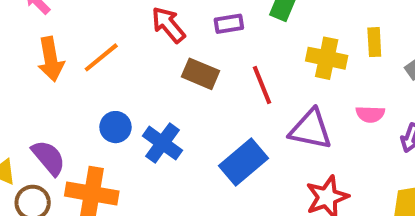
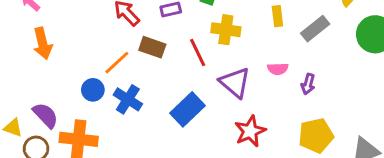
orange line: (101, 57) -> (117, 63), moved
yellow cross: (327, 58) -> (226, 30), moved
purple triangle: (311, 129) -> (235, 83), turned 32

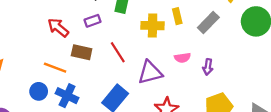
yellow cross: (226, 30) -> (153, 26), moved
orange line: (117, 63) -> (55, 68), turned 70
purple triangle: (235, 83) -> (150, 72), turned -48

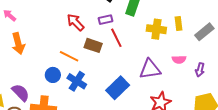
red line: (118, 52) -> (116, 38), moved

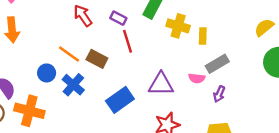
purple rectangle: (106, 20) -> (118, 18), turned 32
yellow cross: (156, 29) -> (178, 26), moved
gray rectangle: (204, 32) -> (217, 64), moved
brown rectangle: (93, 45) -> (97, 59), moved

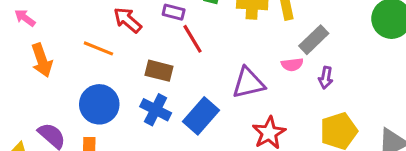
orange line: (69, 54) -> (98, 48), moved
blue circle: (47, 73) -> (99, 104), size x1.6
blue cross: (73, 85) -> (156, 110), moved

